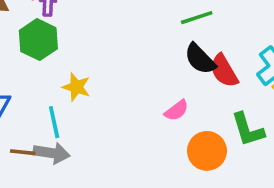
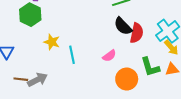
red semicircle: (224, 71) -> (137, 33), turned -138
cyan line: (54, 122) -> (72, 55), moved
gray arrow: (52, 153) -> (37, 80), turned -36

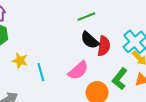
pink semicircle: (109, 56) -> (78, 70), size x1.5
green L-shape: (150, 67) -> (120, 79), turned 60

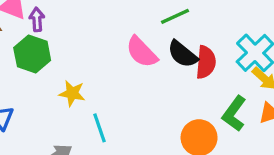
pink semicircle: (78, 70) -> (142, 52), moved, turned 90
cyan line: (41, 72) -> (100, 128), moved

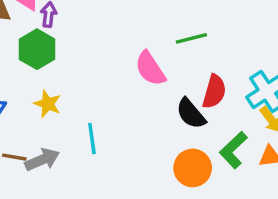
black semicircle: (183, 54) -> (191, 114), moved
yellow star: (72, 93) -> (48, 104), moved

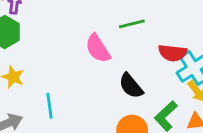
red semicircle: (214, 92) -> (173, 53), moved, turned 80

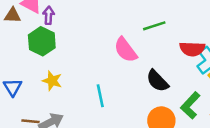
cyan line: (49, 106) -> (100, 96), moved

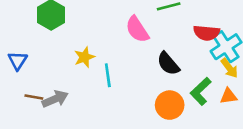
yellow star: (52, 81) -> (84, 57), moved, turned 30

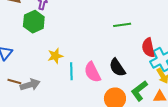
pink semicircle: (137, 29) -> (92, 72), moved
red semicircle: (206, 33) -> (148, 48), turned 66

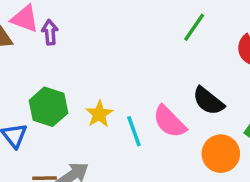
green hexagon: (34, 22) -> (48, 107), moved
green line: (122, 25) -> (194, 27), turned -30

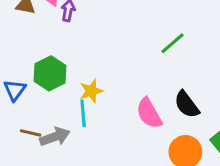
green line: (194, 27) -> (172, 43), moved
cyan line: (134, 131) -> (83, 113), moved

